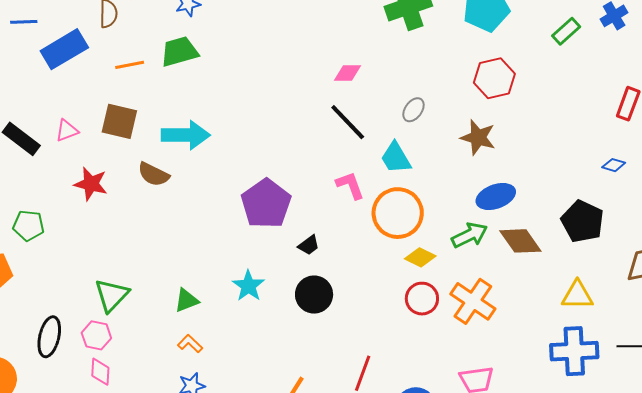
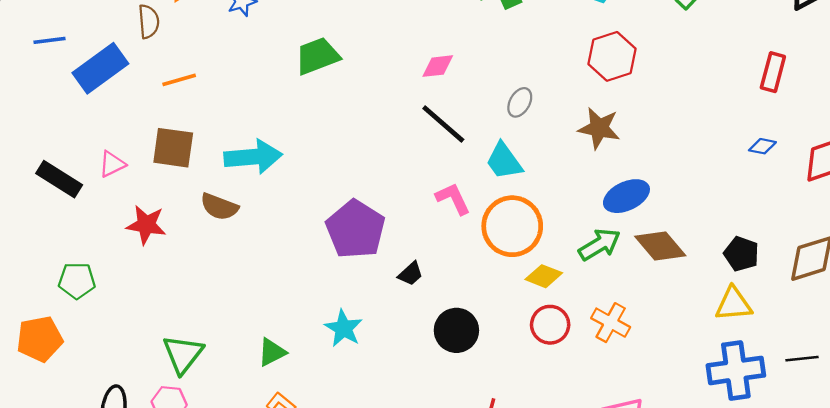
green trapezoid: (179, 52) -> (317, 56), moved
black pentagon: (583, 221) -> (741, 254), moved, size x0.7
black circle: (314, 295) -> (456, 330), moved
orange cross: (473, 301) -> (611, 323), size x0.7

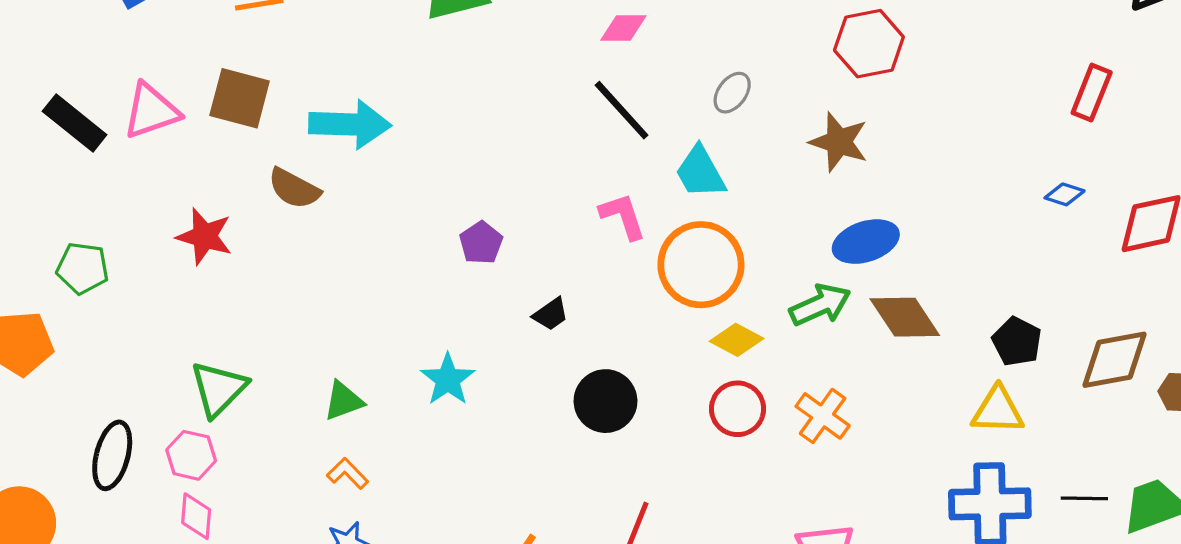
pink triangle: (112, 164) -> (151, 111), size x1.5
red star: (146, 225) -> (204, 236), moved
purple pentagon: (355, 229) -> (481, 243), size x0.5

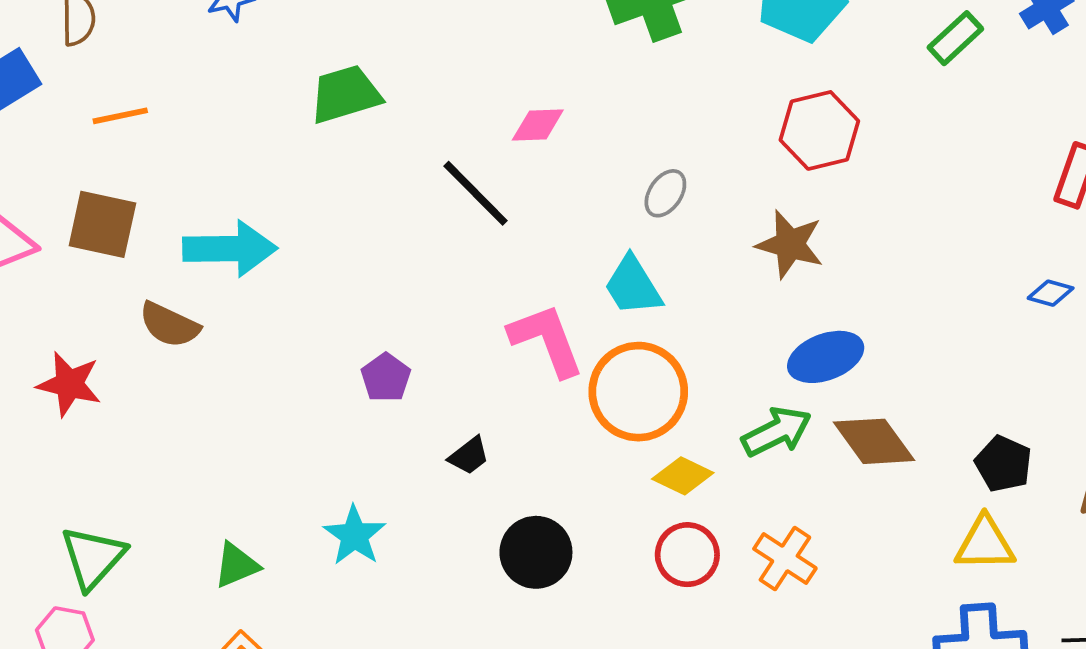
black line: (622, 110) -> (476, 193), moved
pink L-shape: (623, 216) -> (546, 340), size x1.4

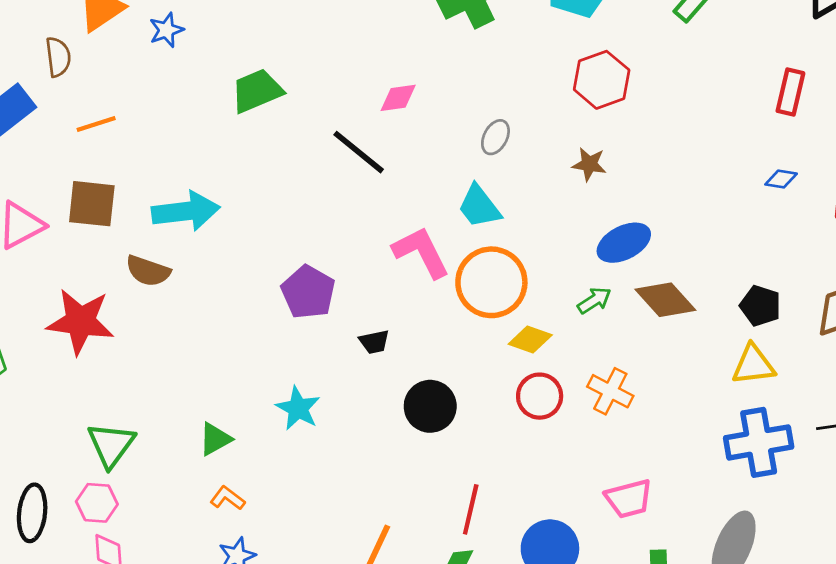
brown star: (790, 244) -> (589, 164), size x0.7
purple pentagon: (386, 378) -> (308, 292), size x1.5
red star: (69, 384) -> (80, 321), size x1.4
green arrow: (777, 432) -> (594, 300), size x0.7
black trapezoid: (469, 456) -> (374, 342), turned 32

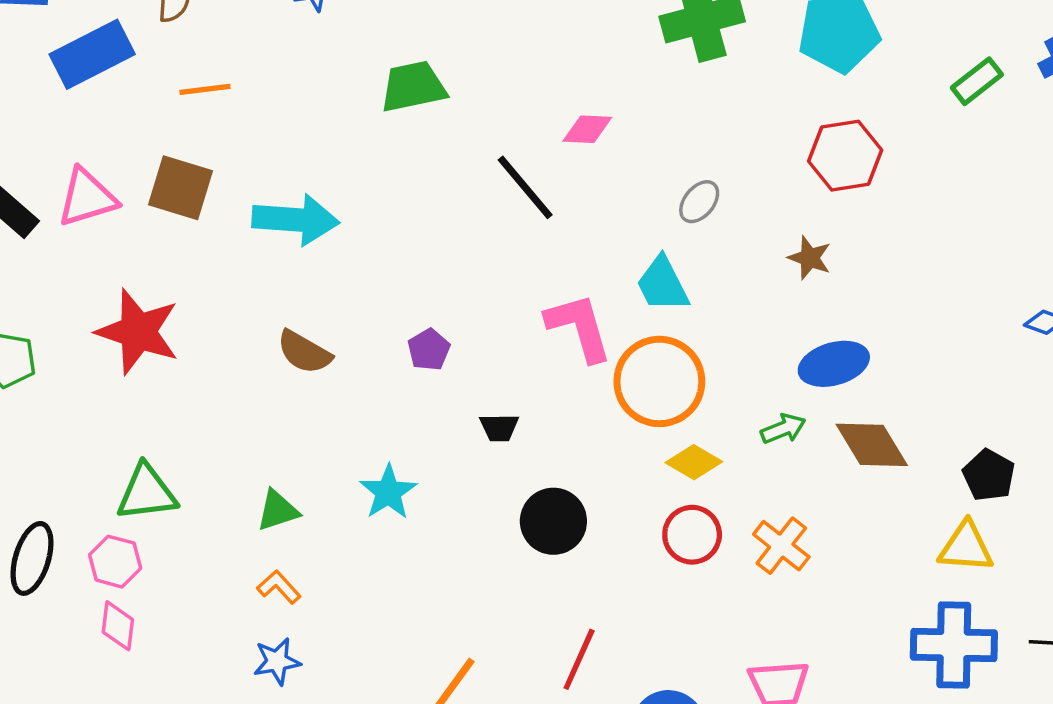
brown semicircle: (148, 271) -> (304, 352), moved
purple pentagon: (308, 292) -> (429, 350), size x0.6
green triangle: (111, 445) -> (147, 493), turned 36

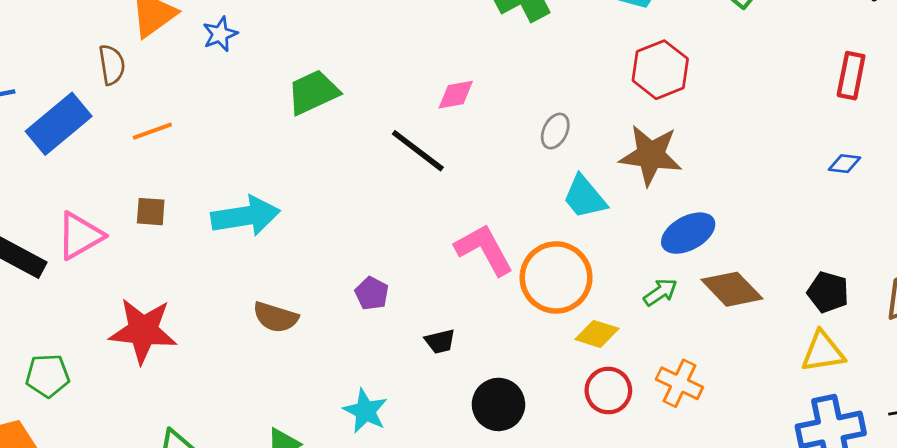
brown square: (181, 188) -> (151, 212), size x0.6
brown star: (810, 258) -> (651, 155), size x1.8
cyan trapezoid: (662, 284) -> (584, 197), moved

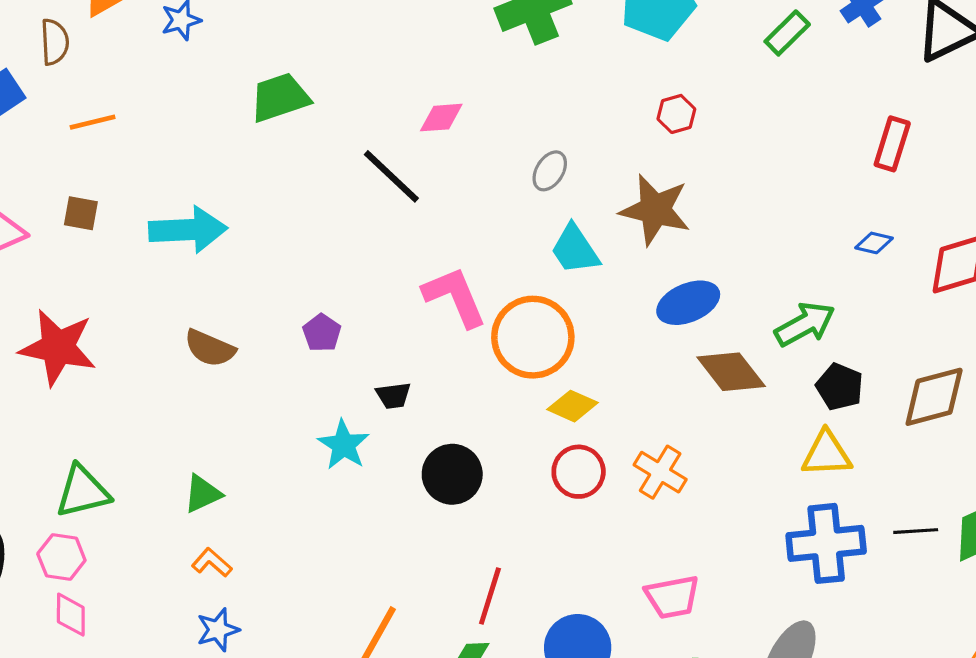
red hexagon: (660, 70) -> (676, 114), size x0.6
green arrow: (660, 292) -> (805, 324), moved, size x1.5
cyan star: (365, 411) -> (344, 445), moved

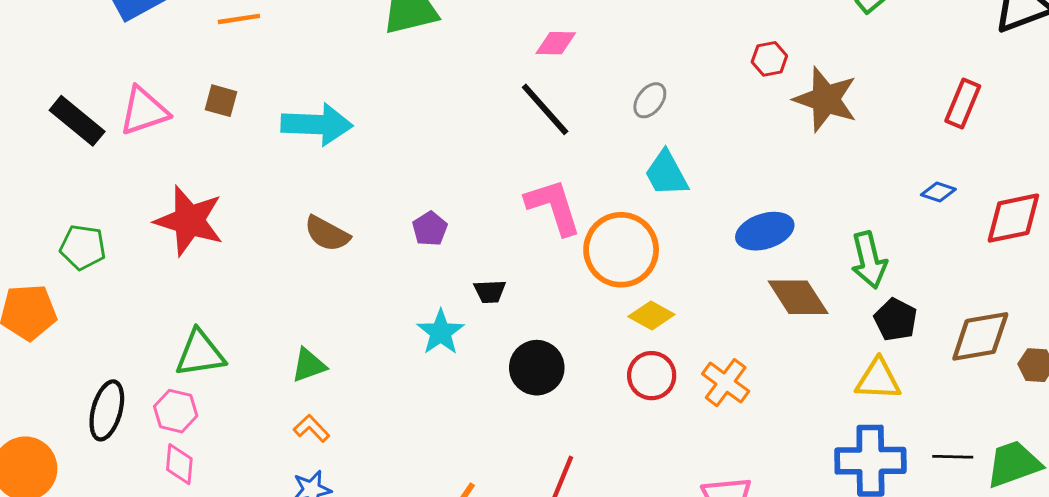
black line: (391, 176) -> (545, 109), moved
brown star: (655, 210) -> (826, 99), moved
green arrow: (805, 324) -> (869, 260), turned 100

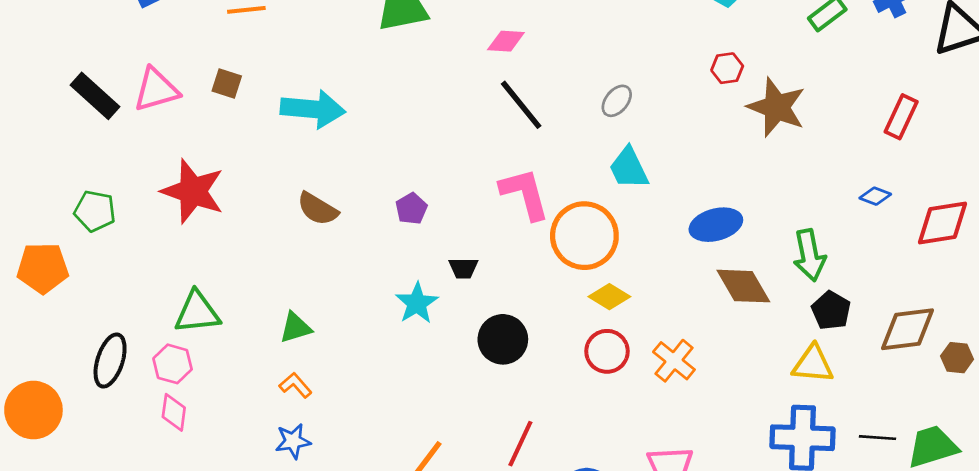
pink diamond: (556, 43) -> (506, 41), moved

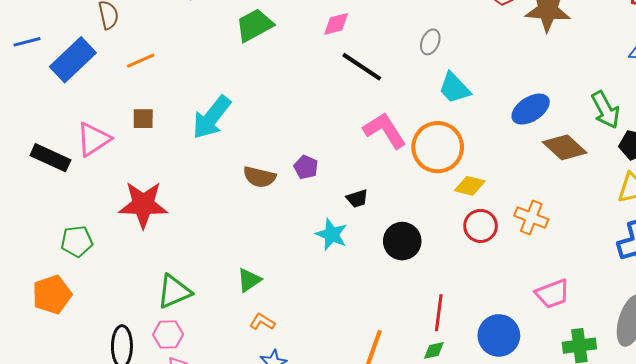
cyan arrow: (313, 109) -> (212, 117), turned 141
brown semicircle: (318, 209) -> (259, 177), moved

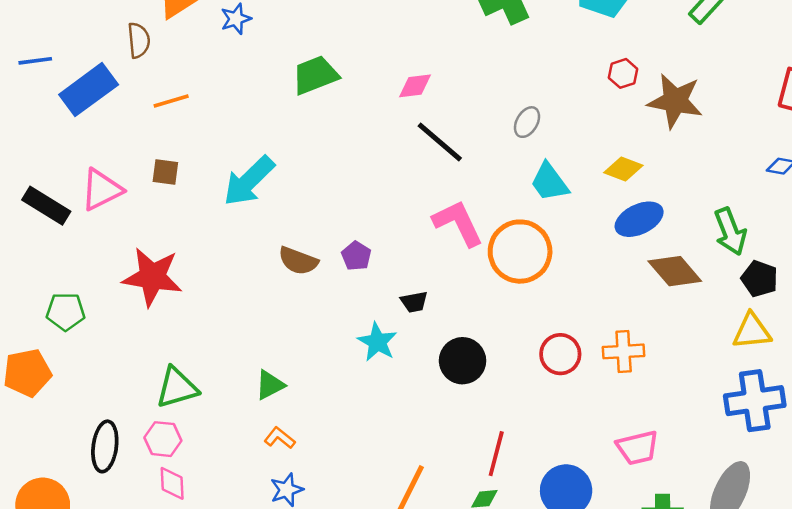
yellow diamond: (470, 186) -> (623, 169), moved
orange cross: (531, 217) -> (624, 351), turned -32

